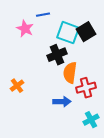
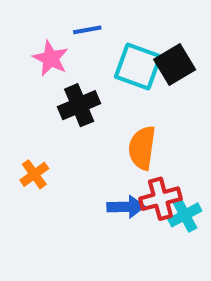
black cross: (57, 55) -> (79, 105), moved
red cross: (86, 88) -> (160, 199), moved
cyan cross: (91, 120) -> (185, 215), moved

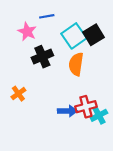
cyan square: (138, 67) -> (74, 36), turned 35
orange semicircle: (142, 148) -> (76, 64), moved

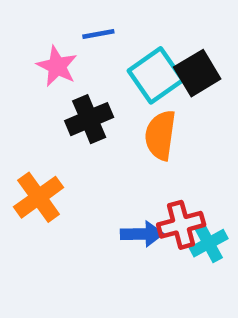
orange cross: (18, 94) -> (39, 197), size x1.5

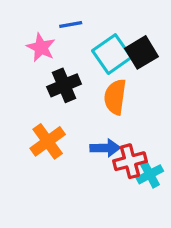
orange cross: (39, 197) -> (48, 141), moved
blue arrow: (142, 234) -> (105, 148), moved

